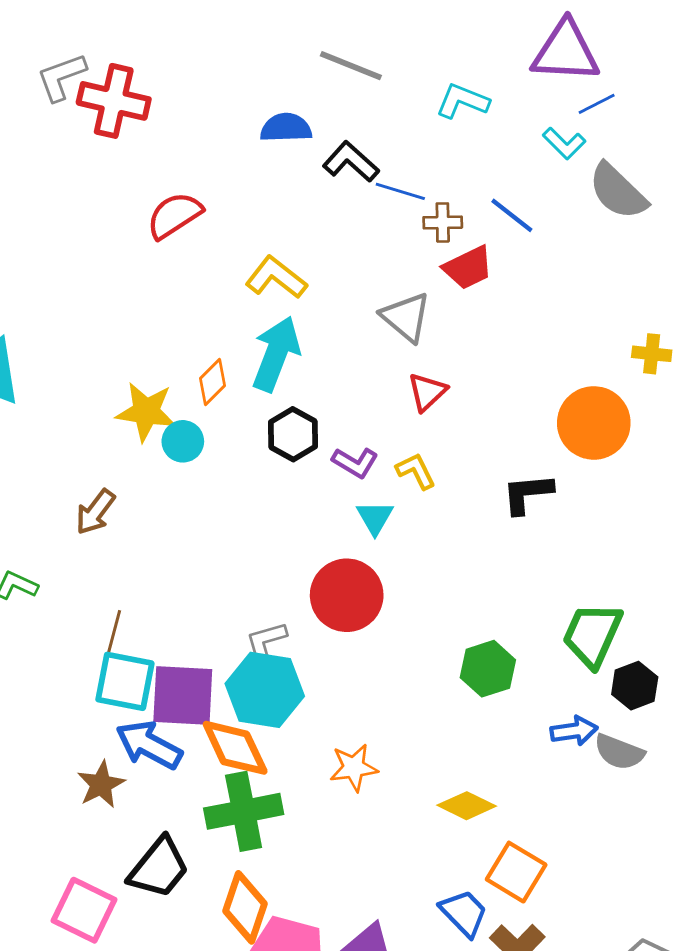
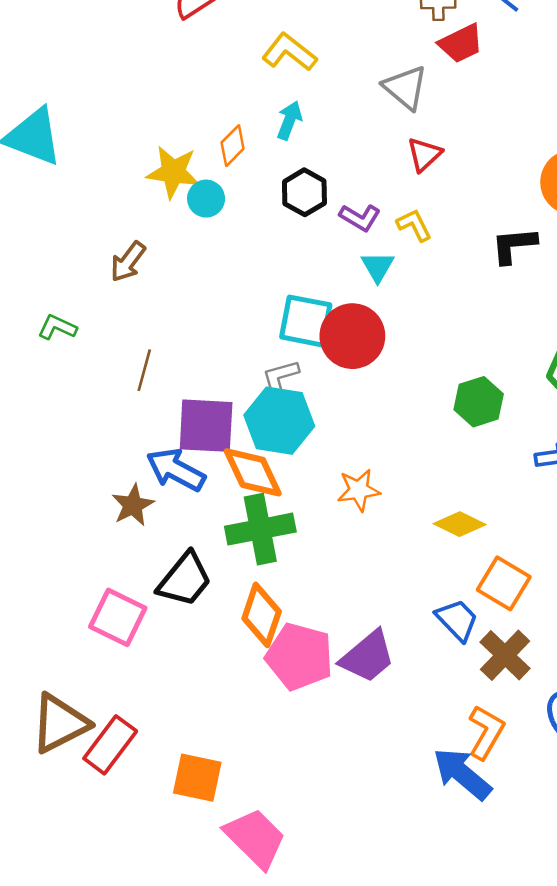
cyan arrow: (276, 354) -> (289, 120), size x0.6
cyan square: (125, 681) -> (306, 321), moved

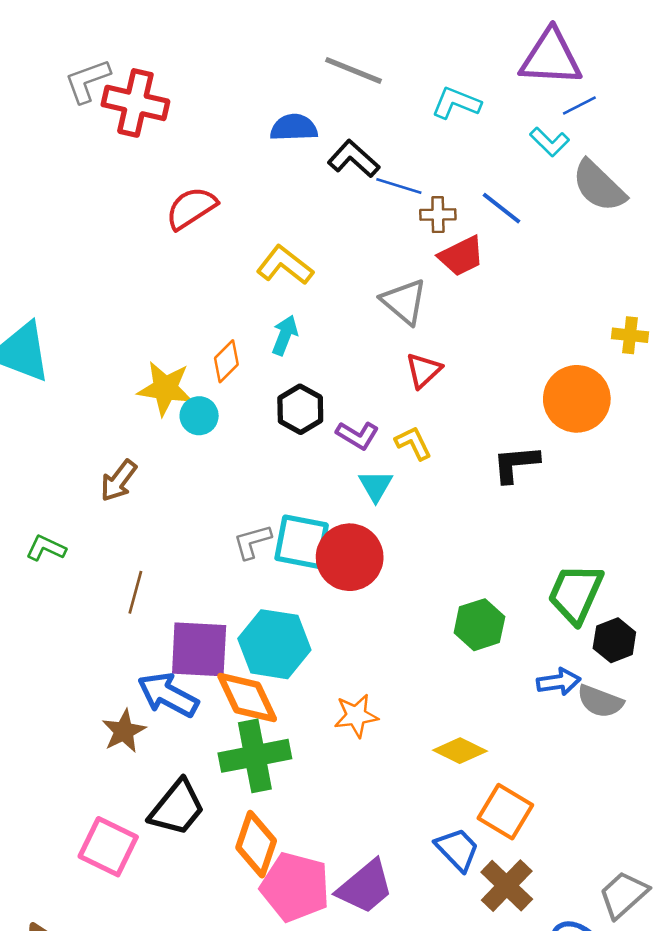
gray L-shape: (280, 376) -> (252, 542), moved

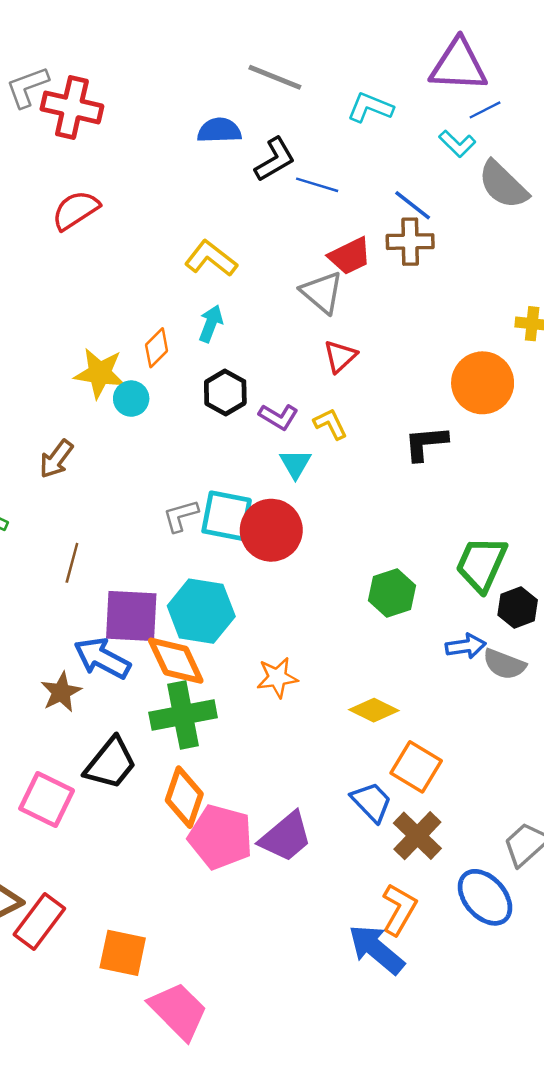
black L-shape: (354, 159) -> (275, 159), turned 108
red semicircle: (191, 208) -> (76, 210), moved
brown cross: (438, 215) -> (410, 242), moved, size x1.4
red trapezoid: (461, 256) -> (350, 256), moved

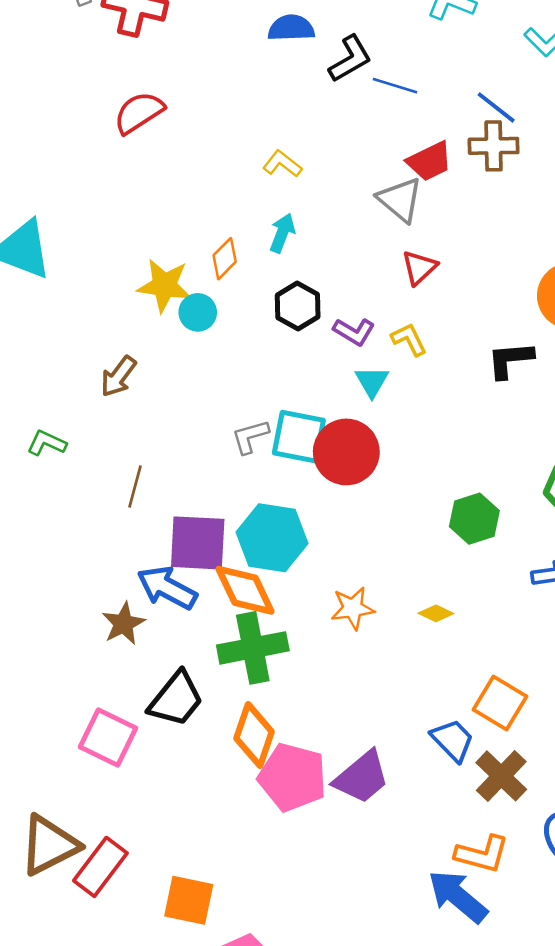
yellow L-shape: (211, 258) -> (282, 164), size x0.7
yellow diamond: (374, 710) -> (436, 613), moved, size x0.7
orange L-shape: (399, 909) -> (482, 854), turned 75

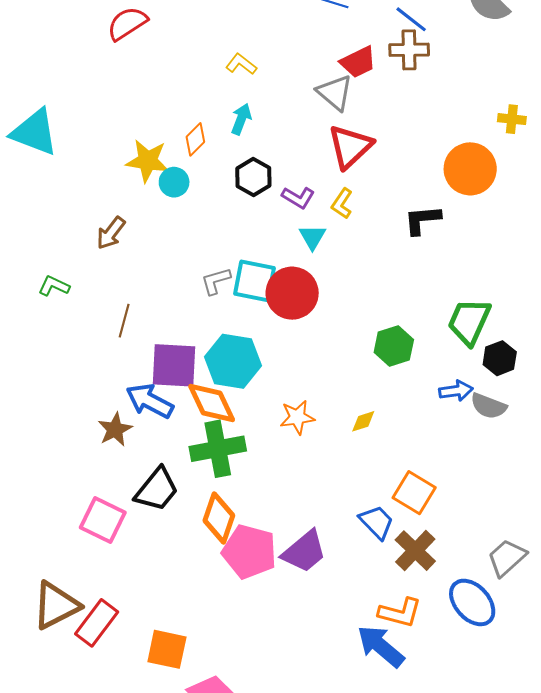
red triangle: (419, 268) -> (350, 147), size x1.6
yellow L-shape: (409, 339) -> (342, 204), turned -120
yellow diamond: (436, 613) -> (363, 421), turned -44

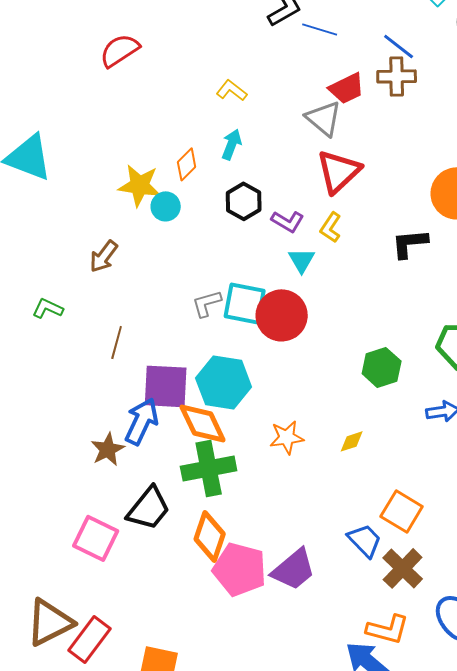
blue arrow: (150, 401) -> (142, 421), turned 87

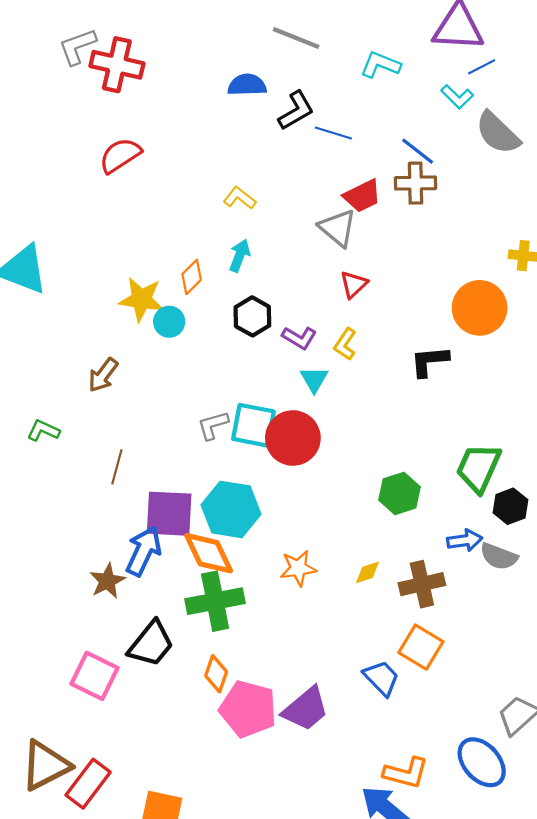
red triangle: (339, 171) -> (354, 284), size x0.6
orange diamond: (210, 536) -> (216, 674), size x0.7
brown cross: (403, 568) -> (422, 584), moved, turned 33

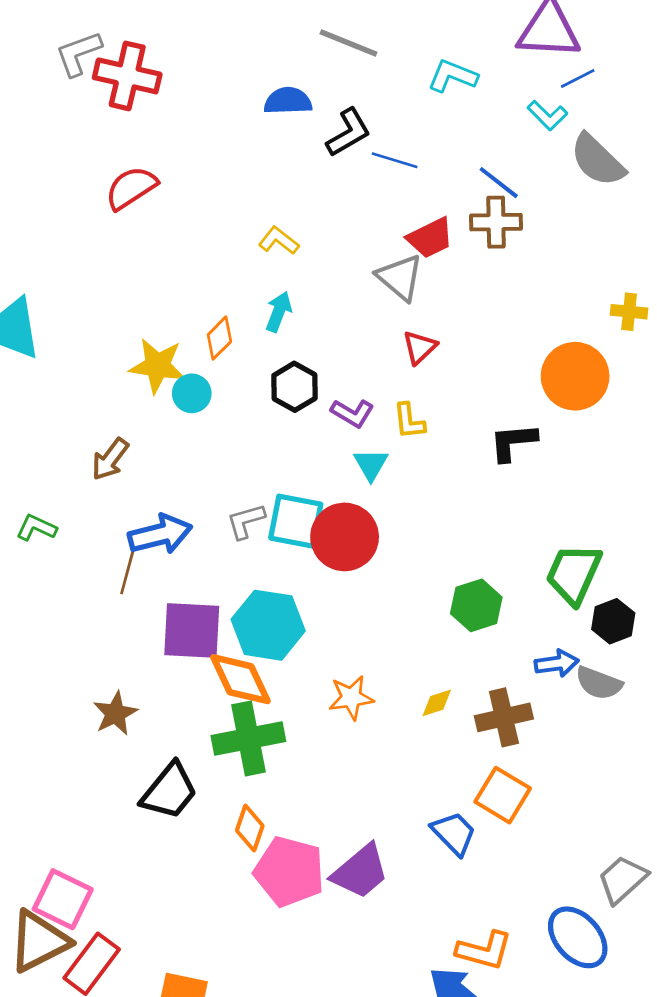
yellow L-shape: (345, 344) -> (409, 421), turned -40
blue arrow: (144, 551) -> (160, 534), moved, turned 51
pink square: (94, 676) -> (63, 899), moved

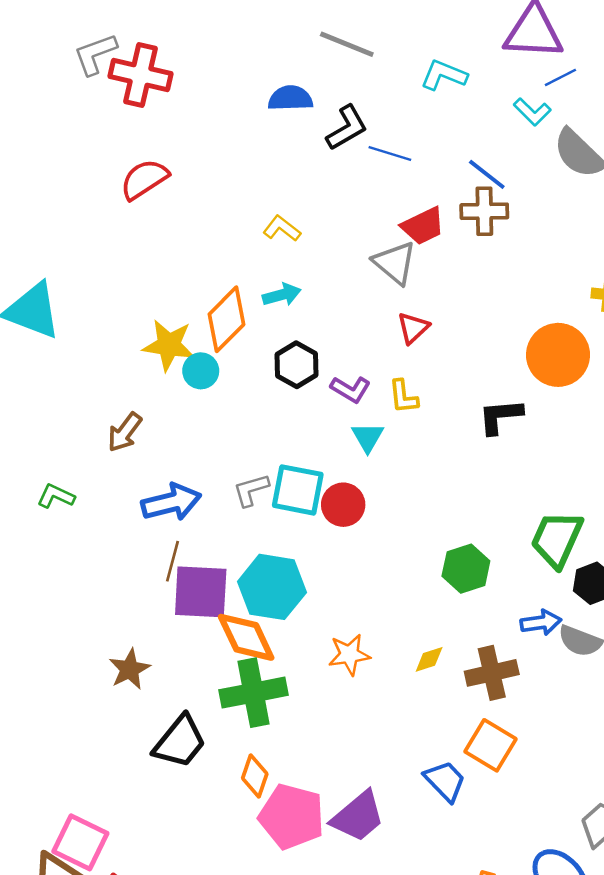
cyan arrow: (279, 312) -> (282, 295), turned 54
orange diamond: (219, 338) -> (227, 319), size x1.6
red circle: (345, 537) -> (343, 505), size x0.7
brown line: (127, 572) -> (172, 561), moved

